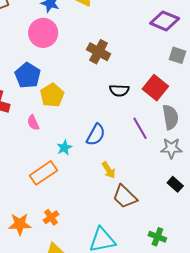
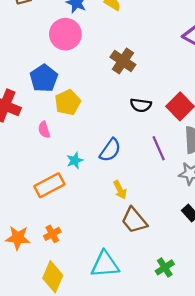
green cross: (157, 237) -> (165, 267), turned 30

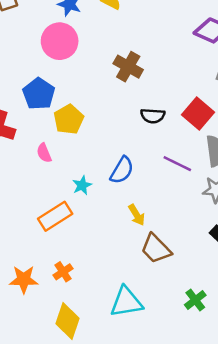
purple line: (159, 148) -> (177, 164), turned -35

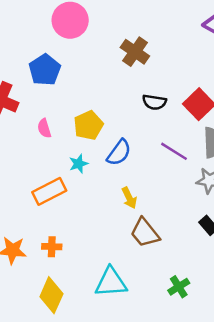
yellow pentagon: (69, 119) -> (88, 125), moved
orange cross: (63, 272) -> (52, 247), turned 30

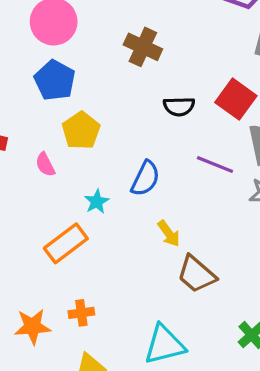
blue pentagon: (45, 70) -> (55, 80), moved
yellow pentagon: (88, 125) -> (81, 131), moved

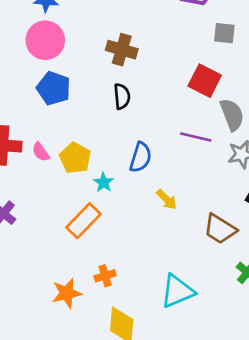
black semicircle: (179, 106) -> (122, 96), moved, turned -85
yellow pentagon: (81, 131) -> (75, 158), moved
pink semicircle: (45, 165) -> (41, 152), moved
brown trapezoid: (196, 274) -> (220, 229), moved

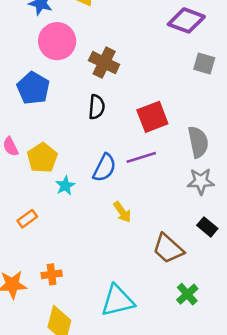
pink circle: (45, 40) -> (57, 41), moved
red square: (205, 81) -> (152, 117), moved, turned 32
purple line: (196, 137) -> (141, 157), moved, turned -40
orange rectangle: (83, 221) -> (27, 219), moved, size x0.6

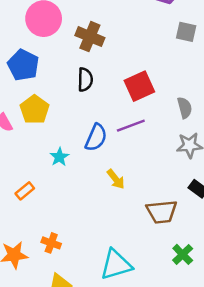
gray semicircle: (198, 142) -> (185, 108), size x0.7
yellow pentagon: (42, 158) -> (34, 110), moved
brown trapezoid: (168, 249) -> (162, 212), turned -44
orange cross: (52, 274) -> (51, 243), turned 30

